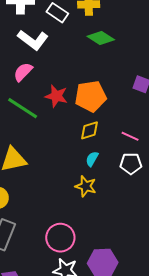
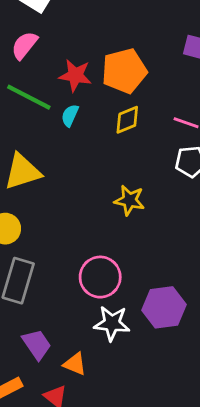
cyan semicircle: (92, 159) -> (70, 115), moved

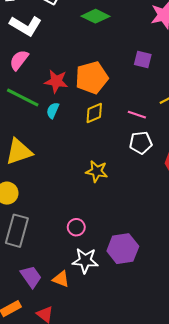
pink circle: (100, 277) -> (76, 227), size x0.6
orange triangle: (75, 364) -> (61, 279), moved

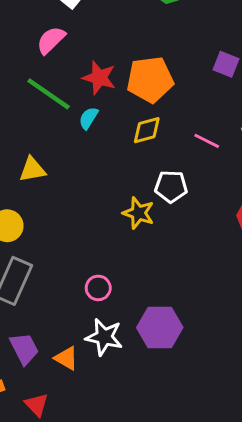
white pentagon: (141, 143) -> (171, 186), moved
yellow triangle: (19, 152) -> (32, 170), size x0.7

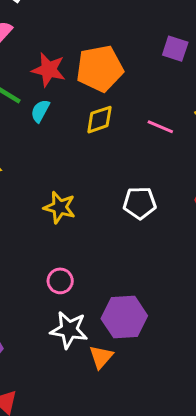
white pentagon: (171, 186) -> (140, 203), moved
yellow star: (138, 213) -> (60, 207), moved
orange triangle: (66, 358) -> (101, 357), moved, turned 45

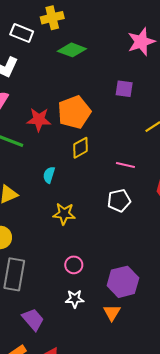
cyan semicircle: (40, 111) -> (49, 175), moved
pink line: (160, 127) -> (125, 165), moved
white star: (69, 330) -> (75, 299), moved, size x0.7

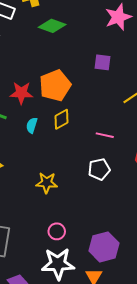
cyan semicircle: (49, 175) -> (32, 125), moved
white star: (75, 299) -> (58, 264), size x1.8

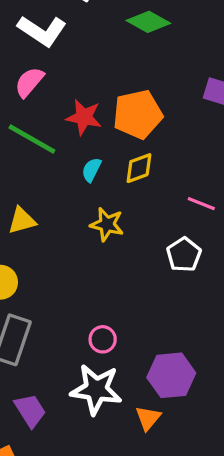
white pentagon: (99, 169) -> (184, 255), turned -30
yellow star: (47, 183) -> (107, 224), moved

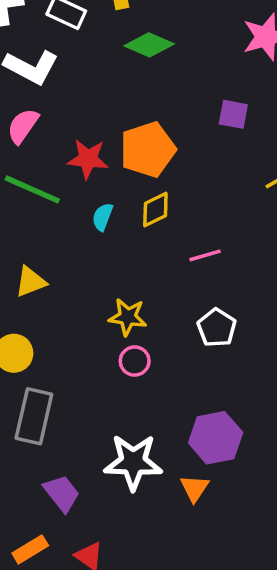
pink line: (201, 204) -> (205, 255), moved, turned -32
yellow star: (107, 224) -> (128, 317), moved
white pentagon: (184, 255) -> (217, 328), moved
pink circle: (103, 339) -> (135, 361), moved

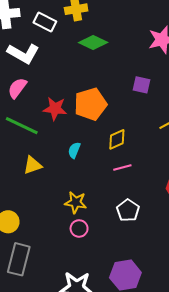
yellow diamond: (155, 210) -> (117, 139), moved
cyan semicircle: (103, 217) -> (74, 150), moved
yellow triangle: (31, 282) -> (33, 165), moved

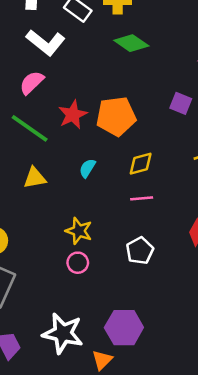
red star: (55, 109) -> (73, 115), turned 30

